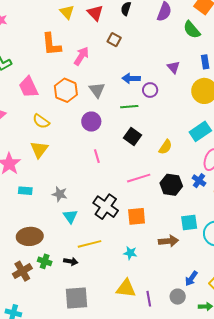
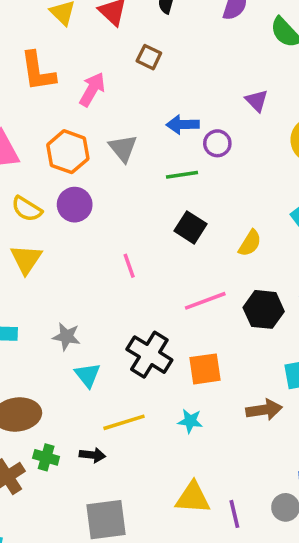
purple circle: (91, 122) -> (75, 205), moved
cyan star: (130, 253) -> (190, 421), moved

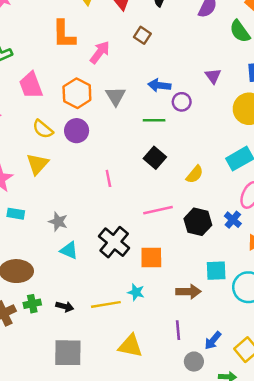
cyan triangle: (88, 375) -> (69, 250), turned -36
yellow line: (124, 422) -> (106, 304), moved
green cross: (46, 457) -> (32, 304), turned -35
purple line: (234, 514) -> (178, 330), moved

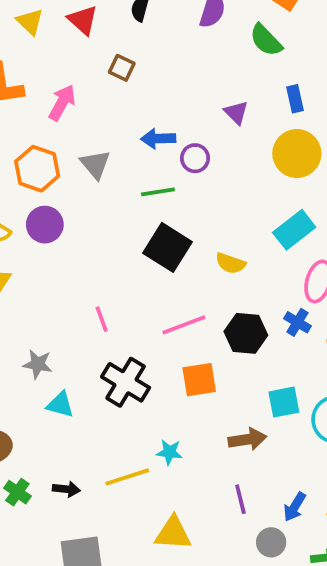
black square: (155, 158) -> (168, 247), size x1.4
yellow semicircle: (195, 174) -> (230, 263), turned 78
pink line: (108, 178) -> (102, 319), moved
orange square: (151, 258) -> (199, 380), moved
green cross: (32, 304) -> (17, 492), turned -35

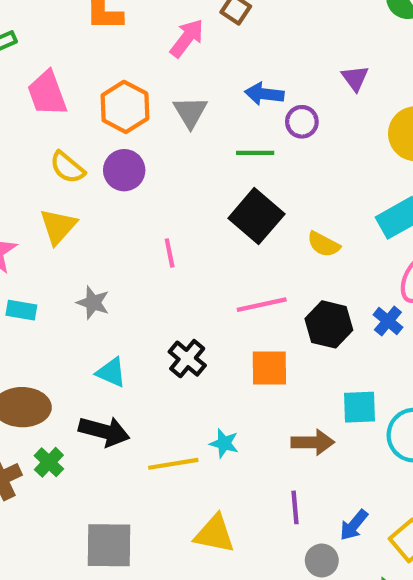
pink arrow: (62, 103) -> (187, 38), moved
pink line: (102, 319) -> (170, 253), moved
gray star: (38, 364) -> (93, 303), moved
black cross: (126, 382) -> (187, 359), size x0.7
black arrow: (66, 489) -> (104, 431), moved, size x1.6

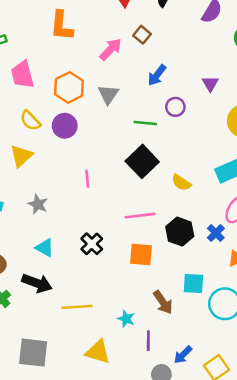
blue arrow: (264, 94) -> (157, 75), moved, turned -65
brown arrow: (313, 442) -> (163, 302), turned 50
cyan star: (224, 443) -> (126, 319), moved

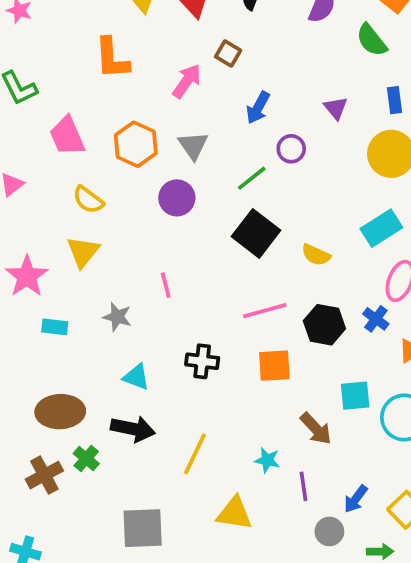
green line: (145, 123) -> (252, 178), turned -35
purple circle: (65, 126) -> (177, 198), moved
pink line: (87, 179) -> (166, 285), moved
black cross: (92, 244) -> (202, 361), turned -30
yellow line: (77, 307) -> (195, 454), turned -52

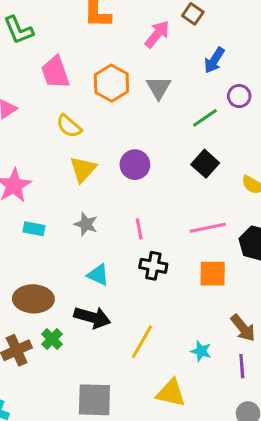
purple circle: (177, 198) -> (135, 165), moved
black square: (256, 233) -> (205, 164), size x0.7
yellow triangle: (83, 252) -> (83, 169), moved
pink line: (166, 285) -> (139, 229), moved
purple line: (303, 486) -> (242, 366), moved

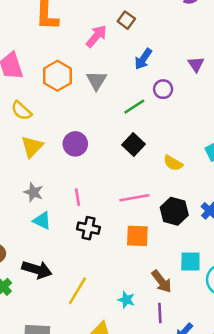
cyan triangle: (98, 275) -> (42, 221), moved

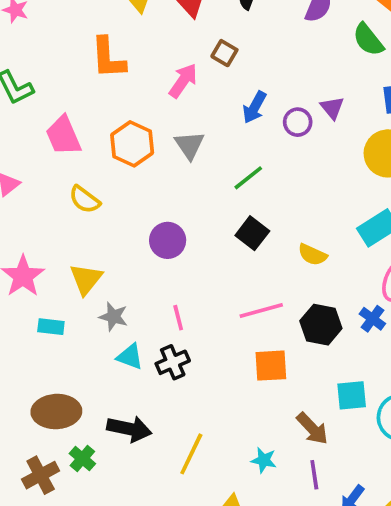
purple circle: (163, 89) -> (298, 122), moved
yellow triangle: (32, 147) -> (86, 279), moved
black cross: (88, 228) -> (173, 362), moved, turned -30

